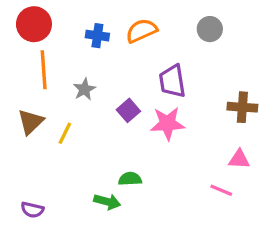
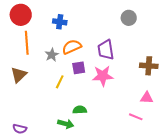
orange semicircle: (141, 31) -> (72, 47), moved
purple square: (128, 110) -> (79, 68), turned 32
yellow line: (65, 133) -> (60, 82), moved

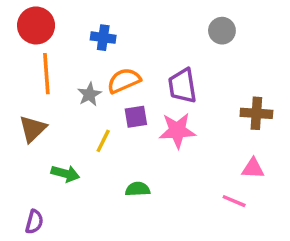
green arrow: (66, 124) -> (65, 174), moved
purple semicircle: (20, 129) -> (34, 222), turned -88

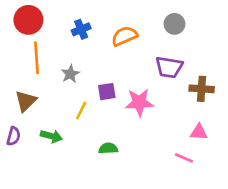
blue cross: (103, 38) -> (81, 29), turned -30
orange semicircle: (124, 81) -> (124, 36), moved
purple trapezoid: (182, 86) -> (169, 67), moved, turned -72
purple semicircle: (34, 222) -> (14, 136), moved

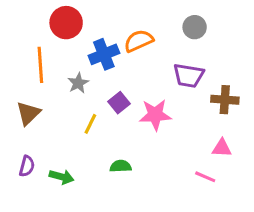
red circle: (28, 20) -> (66, 23), moved
blue cross: (81, 29) -> (104, 54), moved, size x1.4
purple square: (107, 92) -> (119, 103), turned -30
purple semicircle: (14, 136) -> (27, 166), moved
green arrow: (51, 136) -> (62, 177), moved

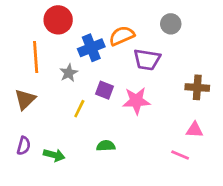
purple trapezoid: (189, 75) -> (147, 60), moved
purple square: (119, 103) -> (104, 90), turned -30

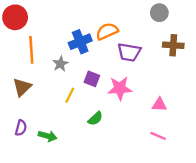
red circle: (58, 20) -> (15, 17), moved
gray circle: (171, 24) -> (159, 13), moved
brown cross: (197, 87) -> (173, 45), moved
pink triangle: (195, 130) -> (159, 105), moved
green semicircle: (106, 146) -> (95, 119), moved, turned 140

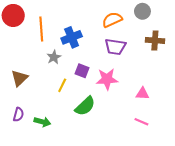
orange semicircle: (107, 31) -> (112, 20), moved
orange line: (31, 50) -> (41, 29), moved
green semicircle: (95, 119) -> (85, 106), size x1.5

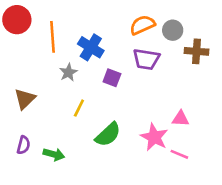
gray circle: (142, 11) -> (173, 30), moved
blue cross: (72, 37) -> (91, 47), turned -36
purple square: (82, 71) -> (112, 78), moved
pink star: (107, 79) -> (154, 137), moved, turned 30

